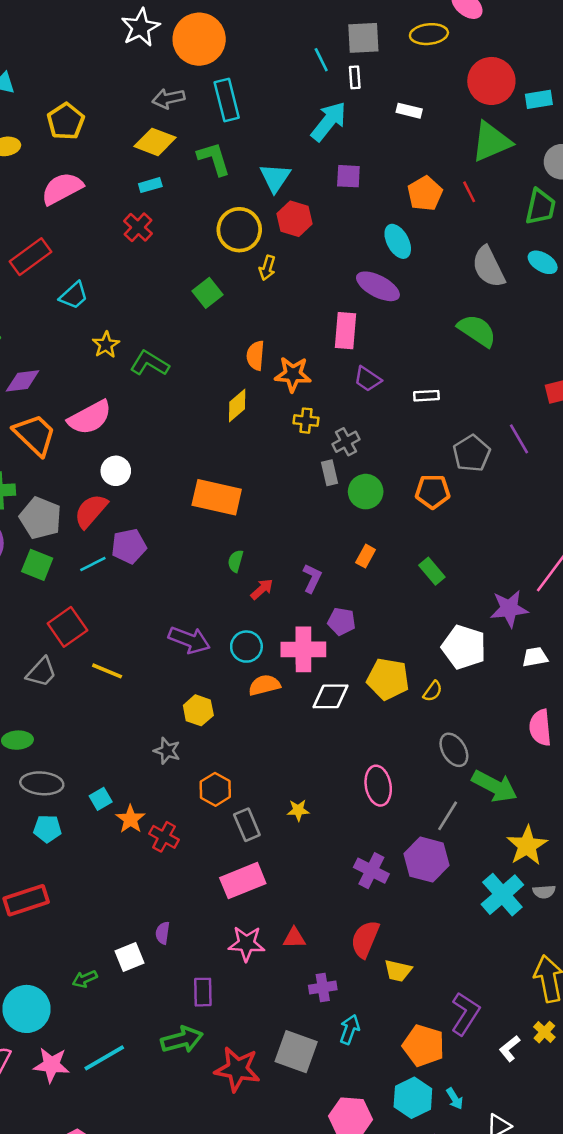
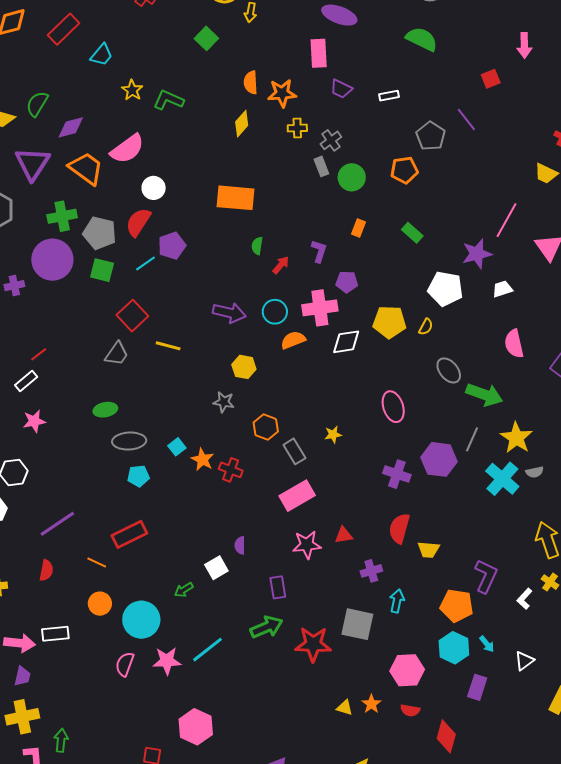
gray line: (448, 816) -> (472, 439), moved

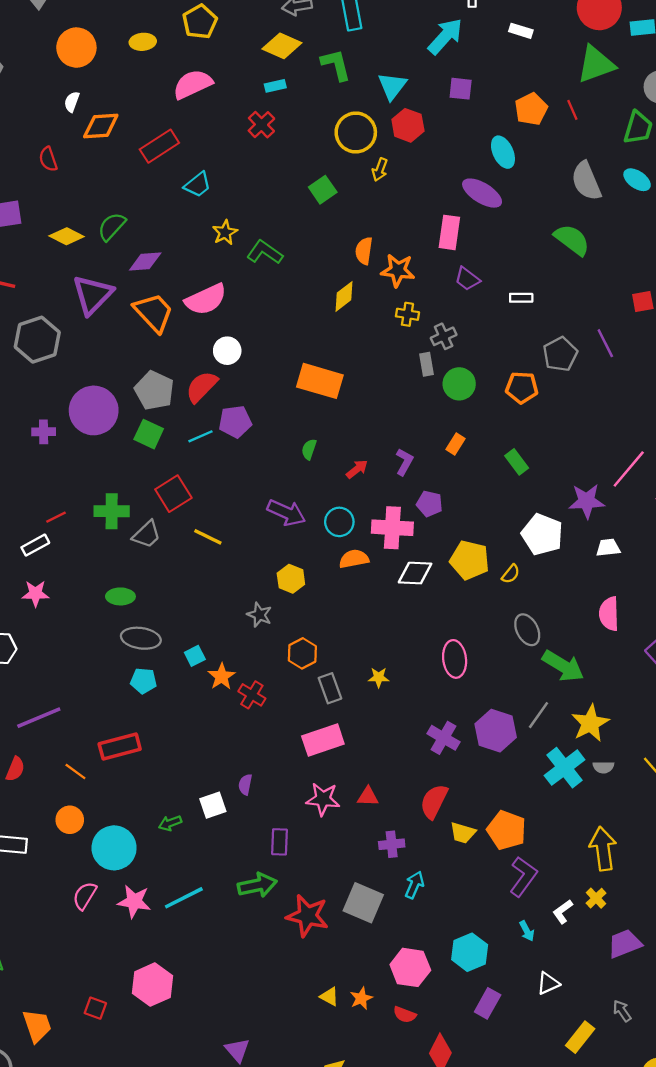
green cross: (62, 216) -> (112, 511), moved
green semicircle: (257, 246) -> (309, 449), moved
orange pentagon: (457, 606) -> (507, 830), moved
cyan arrow: (487, 644) -> (527, 931), moved

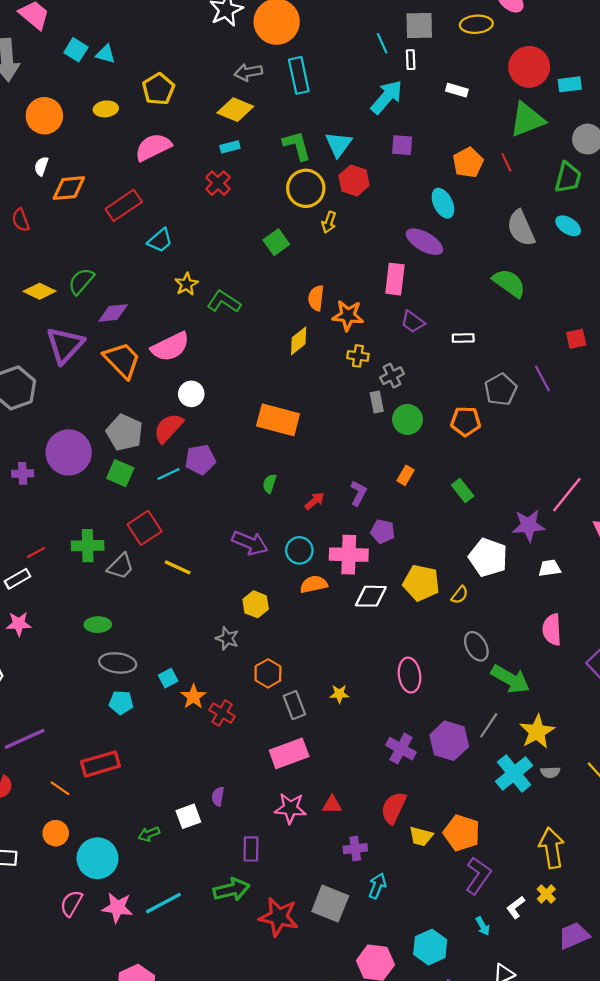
green L-shape: (336, 65) -> (297, 146), moved

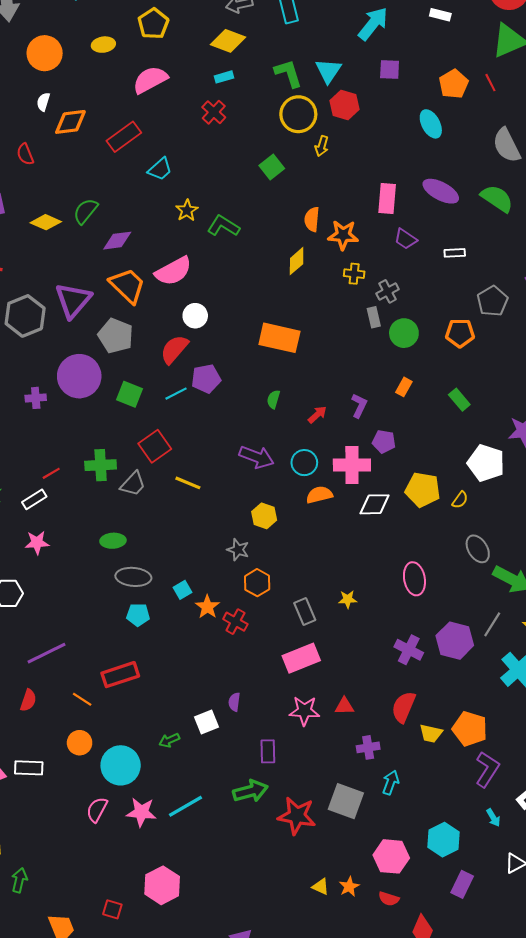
purple ellipse: (424, 242) -> (441, 191), moved
purple triangle: (65, 345) -> (73, 300), moved
gray pentagon: (125, 433) -> (116, 336), moved
orange hexagon: (268, 673) -> (257, 583), moved

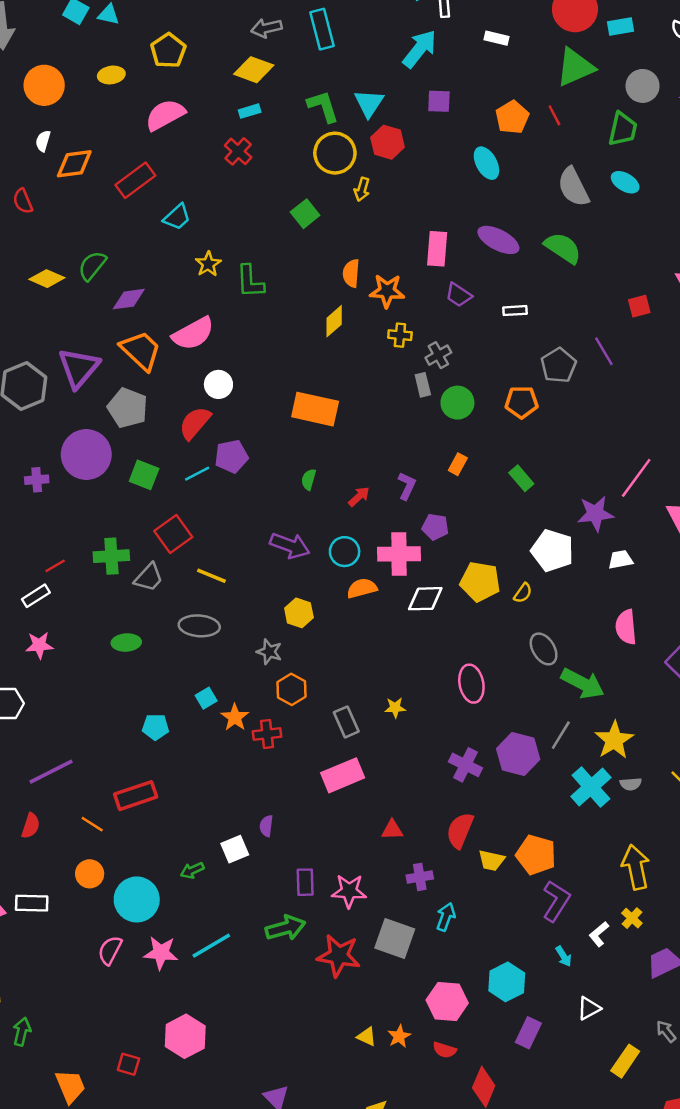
green L-shape: (223, 226) -> (250, 281), turned -124
gray ellipse: (133, 577) -> (199, 626), moved
red cross: (235, 622) -> (267, 734), turned -35
pink star: (304, 711) -> (349, 891), moved

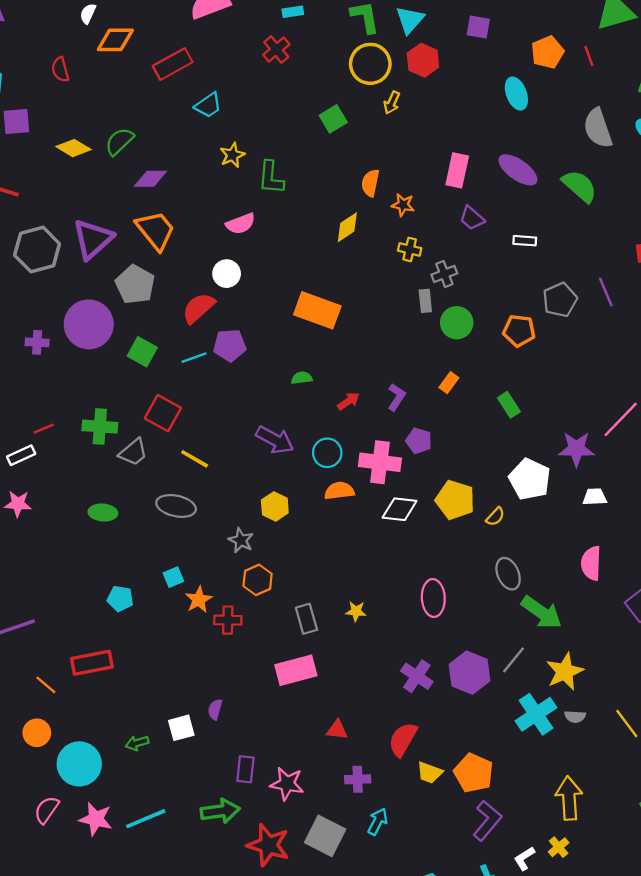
orange star: (387, 291) -> (403, 205), size x0.7
pink semicircle: (193, 334) -> (241, 224), moved, size x0.7
green semicircle: (309, 479) -> (302, 378), turned 60
red square: (173, 534) -> (163, 413), turned -33

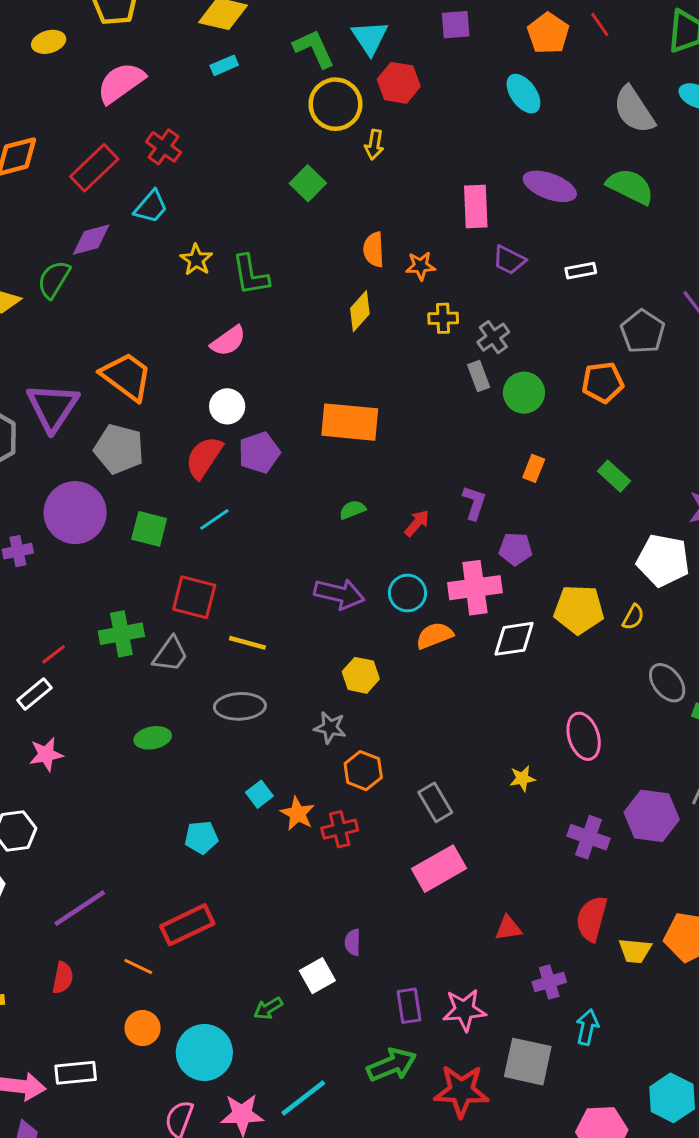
red cross: (276, 50) -> (164, 147), moved
purple diamond: (151, 179) -> (91, 240), moved
purple pentagon: (230, 345) -> (259, 453), moved
yellow star: (356, 611) -> (522, 779), moved

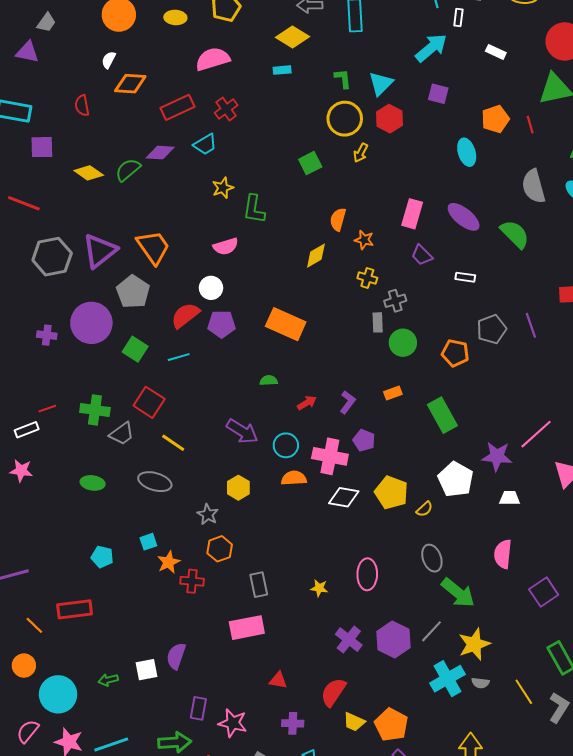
green L-shape: (314, 49) -> (343, 79), size x0.7
orange rectangle: (534, 468) -> (393, 393), turned 30
green rectangle: (614, 476) -> (442, 415), size x1.6
purple semicircle: (353, 942) -> (176, 656), size x1.5

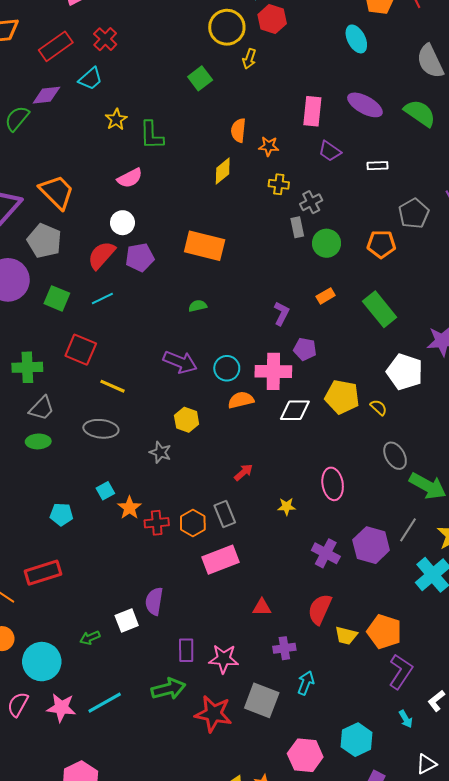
red arrow: (307, 403) -> (243, 472), moved
gray trapezoid: (122, 434) -> (42, 408), moved
yellow semicircle: (424, 509) -> (379, 407), turned -84
orange hexagon: (220, 549) -> (193, 523), moved

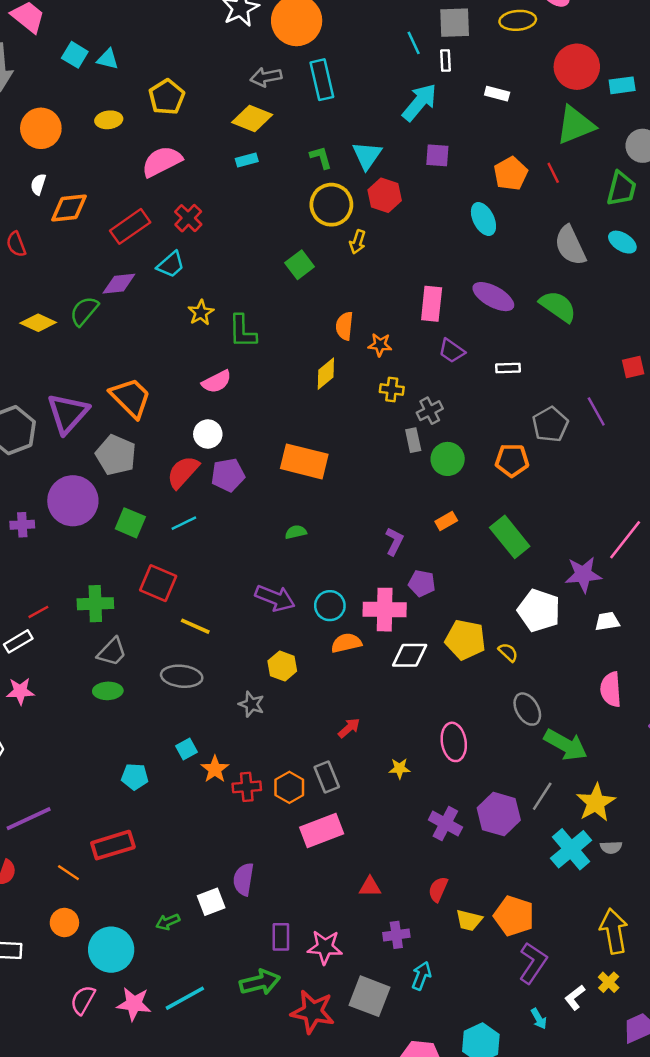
red semicircle: (320, 609) -> (438, 889), size x0.7

